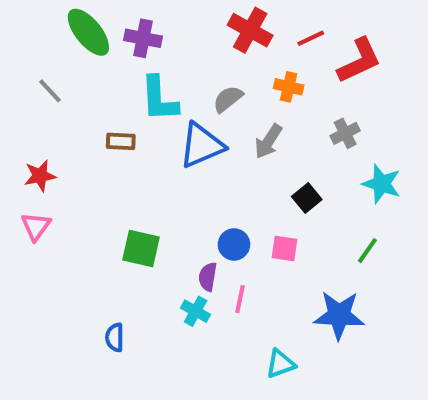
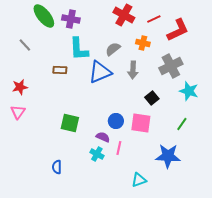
gray cross: (345, 133) -> (171, 66), size x1.6
gray arrow: (268, 141) -> (133, 70), turned -30
pink square: (284, 249) -> (141, 123), size x1.5
purple semicircle: (208, 277) -> (103, 137), turned 104

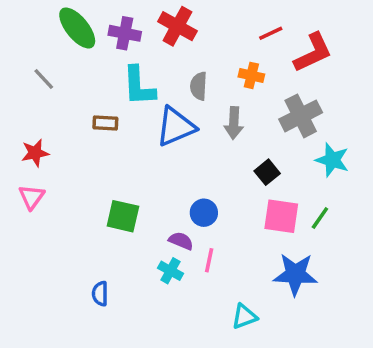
red cross: (124, 15) -> (177, 26), moved
gray semicircle: (113, 49) -> (199, 86), turned -49
pink square: (141, 123) -> (281, 216), moved

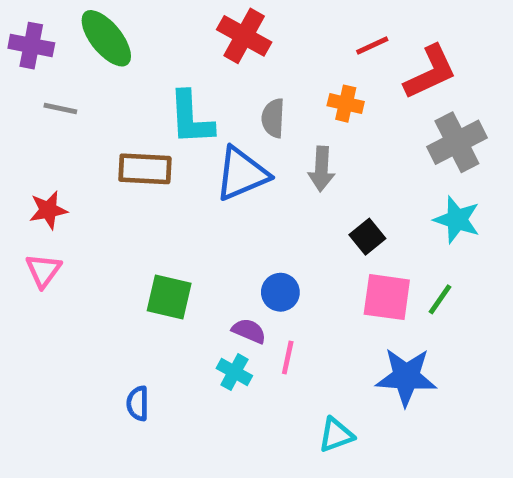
purple cross: (125, 33) -> (31, 46), moved
gray line: (44, 79) -> (60, 108), turned -35
gray cross: (301, 116) -> (457, 142), moved
brown rectangle: (105, 123) -> (145, 169), size x1.5

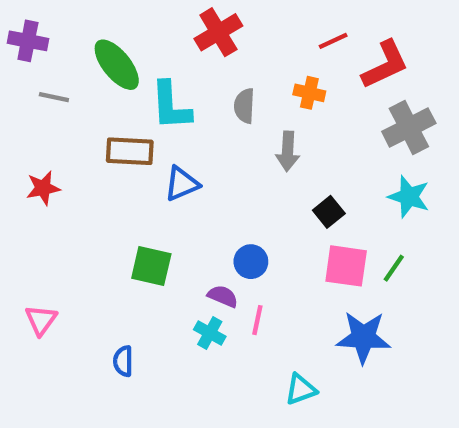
red cross: (244, 36) -> (218, 32), turned 30
green ellipse: (106, 38) -> (117, 65), moved
blue triangle: (242, 174) -> (182, 184), moved, size x0.7
pink triangle: (43, 270) -> (41, 320), moved

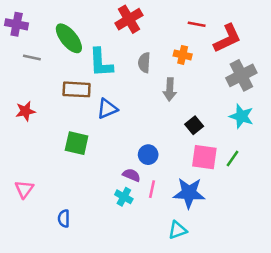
red line: (333, 41) -> (197, 24), turned 36
green square: (151, 266) -> (77, 143), moved
blue star: (363, 337) -> (189, 193), moved
blue semicircle: (123, 361) -> (64, 219), moved

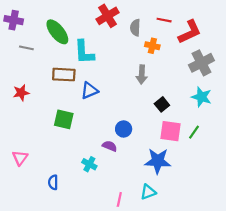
gray semicircle: (144, 63) -> (135, 28), moved
pink line: (152, 189) -> (119, 199), moved
cyan cross: (124, 197) -> (89, 164), moved

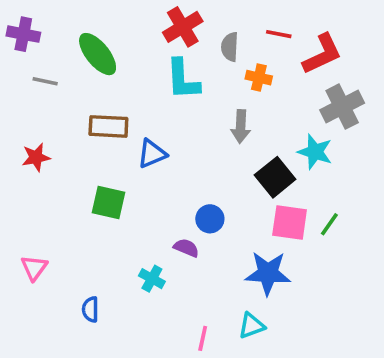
cyan L-shape: (84, 52) -> (183, 79), moved
cyan star: (201, 97) -> (315, 152), moved
black square: (162, 104) -> (275, 177), size x1.5

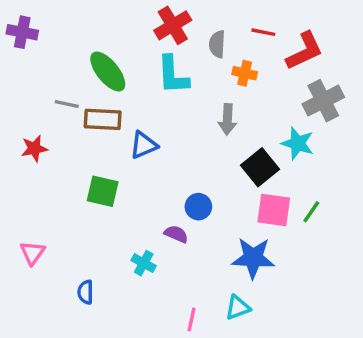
green ellipse: (98, 54) -> (108, 72), moved
gray line: (45, 81) -> (67, 104), moved

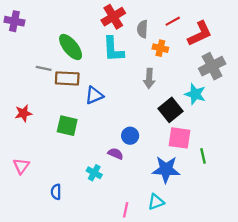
red line: (263, 32) -> (173, 21), turned -40
red star: (34, 148) -> (23, 113), moved
green line: (311, 212) -> (203, 156), moved, turned -48

